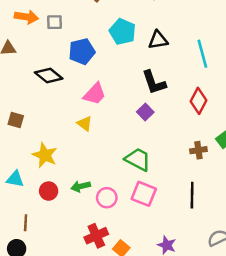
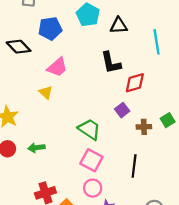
red diamond: (199, 101) -> (135, 83), moved, turned 40
purple square: (145, 112) -> (122, 110), moved
pink circle: (107, 198) -> (93, 188), moved

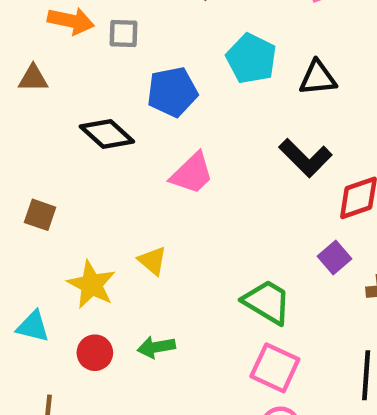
black L-shape: (111, 63) -> (305, 158), turned -30
yellow triangle: (46, 92) -> (152, 261), moved

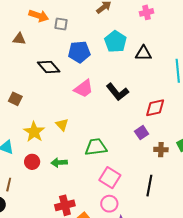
black L-shape: (305, 158) -> (117, 92), moved
green trapezoid: (267, 302) -> (96, 147), moved, turned -45

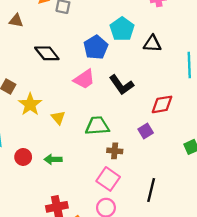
blue pentagon: (79, 52) -> (96, 47), moved, turned -30
yellow star: (34, 132) -> (30, 104), moved
green trapezoid: (96, 147) -> (97, 126), moved
brown cross: (161, 150) -> (115, 151), moved

